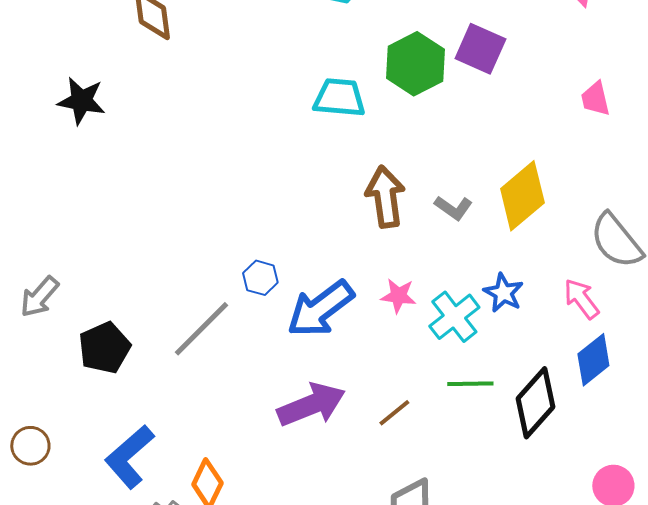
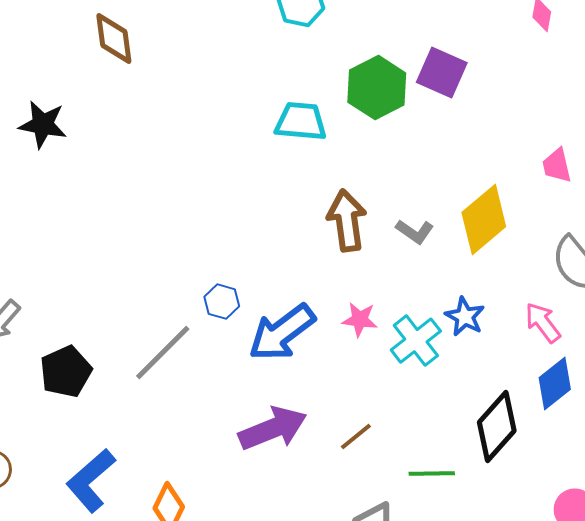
pink trapezoid: (595, 99) -> (557, 166), moved
green line: (470, 384) -> (432, 474), moved

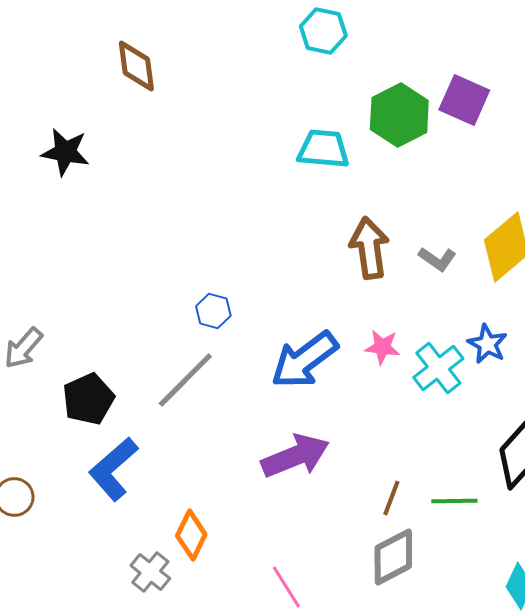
blue hexagon: (222, 302) -> (213, 311), moved
brown line: (356, 437) -> (391, 498), moved, turned -30
blue L-shape: (91, 481) -> (113, 469), moved

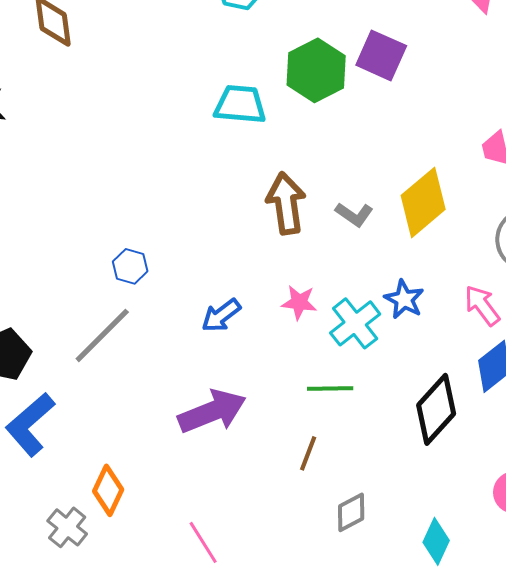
blue arrow: (304, 360) -> (221, 315), size x0.6
green line: (454, 501) -> (330, 388), moved
gray diamond: (393, 557) -> (351, 512), moved, size x0.7

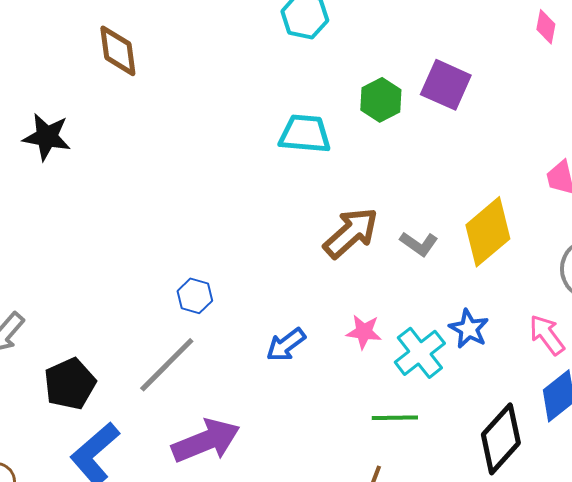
green hexagon: (316, 70) -> (381, 100), size x0.7
brown arrow: (286, 203) -> (351, 233), turned 56
purple arrow: (212, 411) -> (206, 441), moved

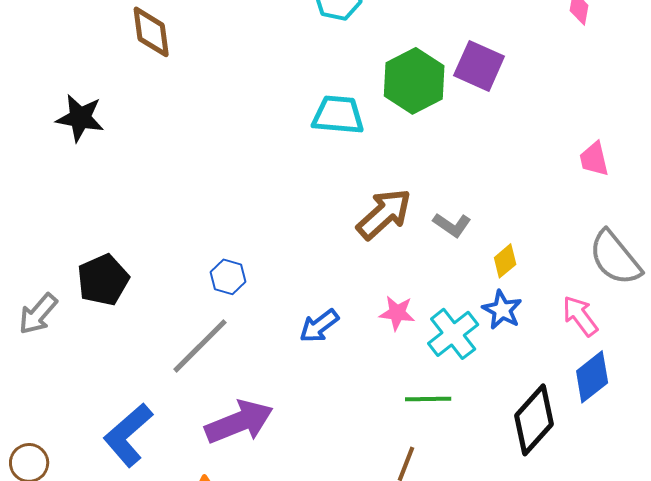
green hexagon: (381, 100) -> (414, 81), size x1.5
yellow diamond: (488, 232) -> (505, 261), moved, size x0.5
black pentagon: (70, 384) -> (103, 280), moved

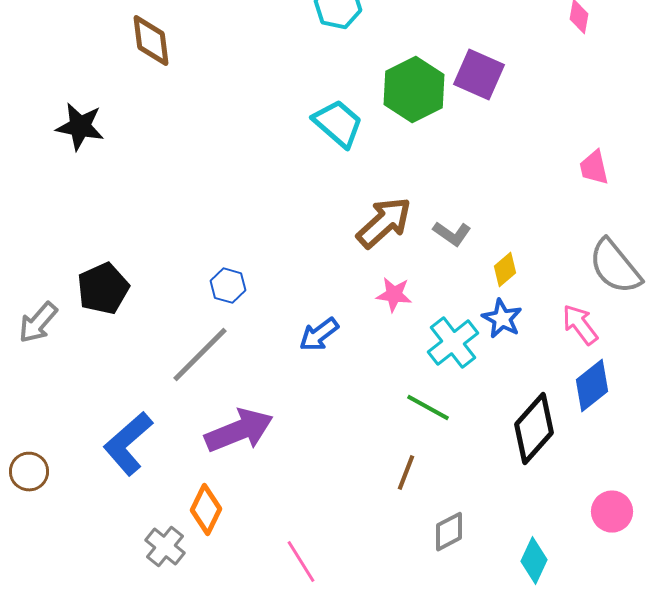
cyan trapezoid: (338, 115) -> (338, 124), turned 36
pink star: (397, 313) -> (394, 295), moved
green line: (428, 399) -> (428, 408), turned 30

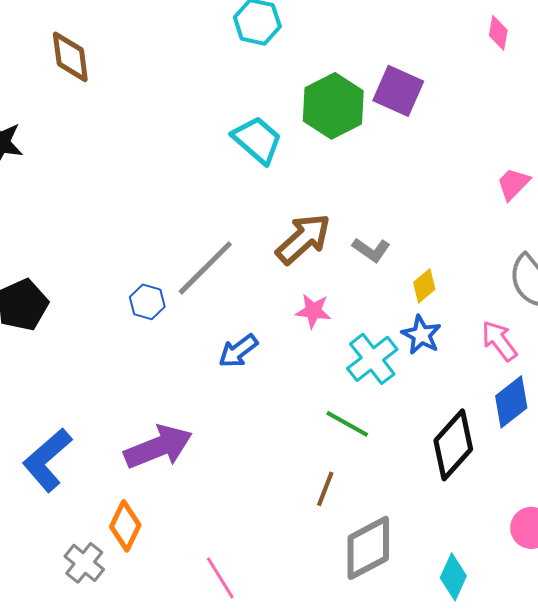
pink trapezoid: (594, 168) -> (513, 184), turned 57
gray line: (200, 355) -> (205, 268), moved
gray diamond: (449, 532) -> (368, 548), size x1.6

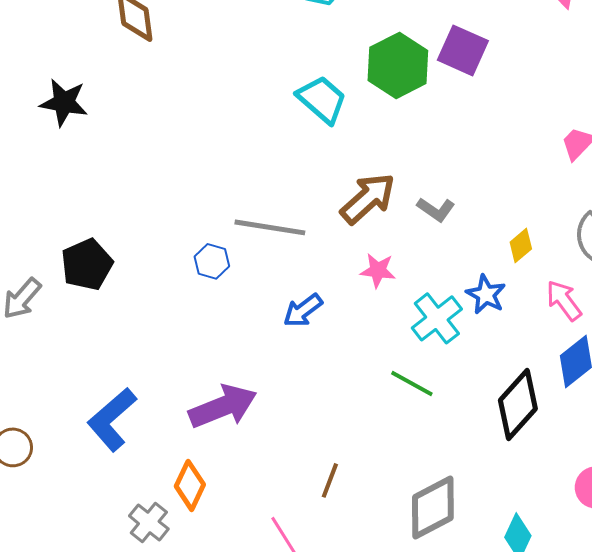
gray line: (205, 268) -> (270, 227), turned 54
yellow diamond: (424, 286) -> (521, 245), moved
brown line: (325, 489) -> (330, 480), moved

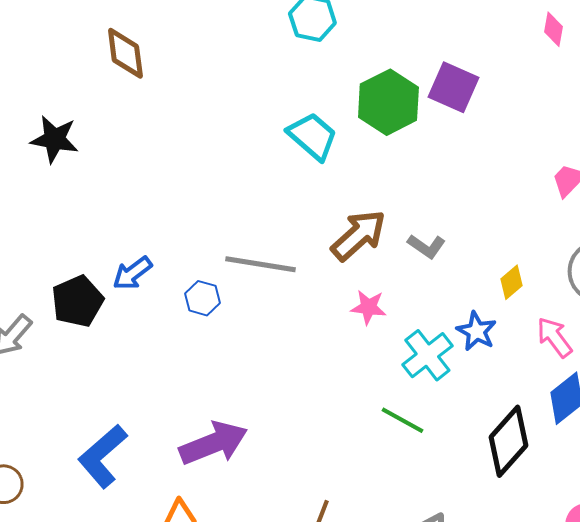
blue arrow: (303, 310) -> (132, 273), moved

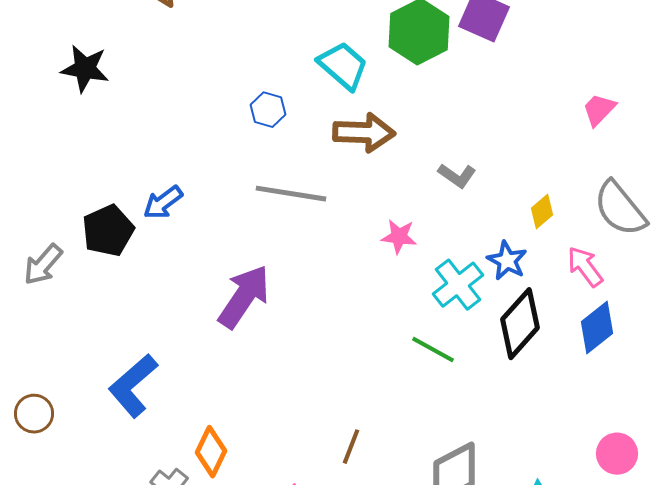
brown arrow: (358, 235) -> (364, 133), moved, turned 44
blue hexagon: (202, 298) -> (268, 110), moved
black diamond: (508, 441) -> (520, 324), moved
purple arrow: (213, 443) -> (244, 297), moved, turned -34

